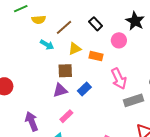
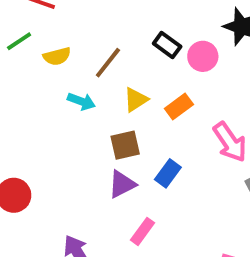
pink circle: (119, 40) -> (203, 56), moved
orange rectangle: (96, 56) -> (179, 107), turned -40

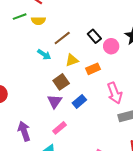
yellow semicircle: (57, 56) -> (38, 21), moved
brown square: (125, 145) -> (61, 82), turned -35
purple triangle: (122, 184) -> (55, 101), turned -42

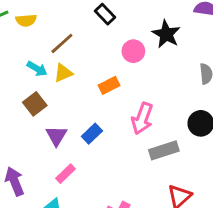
black rectangle: (94, 36) -> (105, 14), moved
yellow triangle: (72, 60) -> (63, 73), moved
brown square: (61, 82) -> (35, 104), moved
pink arrow: (115, 93) -> (142, 118), turned 45

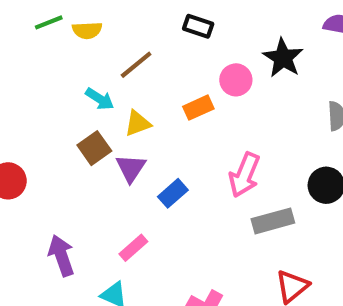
black rectangle: (105, 14) -> (198, 26), turned -30
yellow triangle: (63, 73) -> (138, 123), moved
orange rectangle: (109, 85) -> (198, 108), moved
purple triangle: (56, 136) -> (131, 168), moved

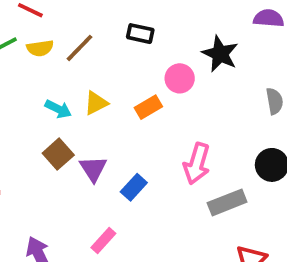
brown line: (136, 65) -> (80, 48), moved
yellow triangle: (138, 123) -> (96, 103), moved

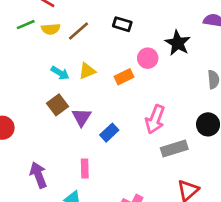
pink rectangle: (103, 240) -> (85, 168), turned -48

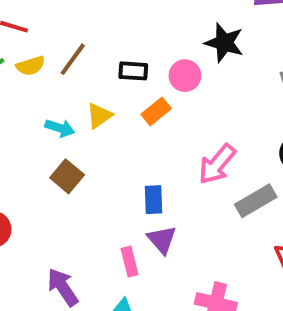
black rectangle: (122, 24) -> (133, 71), moved
purple triangle: (82, 117) -> (162, 240), moved
pink arrow: (155, 119) -> (217, 164), turned 32
blue rectangle: (109, 133) -> (153, 200), turned -36

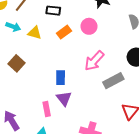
pink circle: (185, 76) -> (89, 26), moved
yellow triangle: (99, 116) -> (35, 33), turned 48
cyan arrow: (60, 128) -> (13, 27), moved

